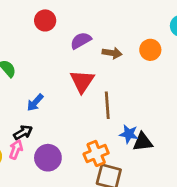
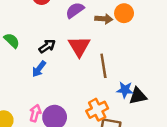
orange circle: (150, 50) -> (124, 13), moved
black arrow: (23, 132) -> (47, 46), moved
pink arrow: (16, 149) -> (35, 113), moved

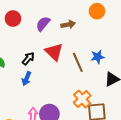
orange circle: (124, 13) -> (97, 11), moved
blue star: (125, 90) -> (98, 57), moved

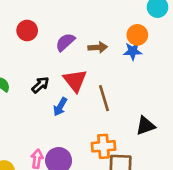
blue star: (98, 57) -> (133, 51), moved
blue arrow: (27, 79) -> (60, 107), moved
orange cross: (82, 99) -> (103, 146), turned 30

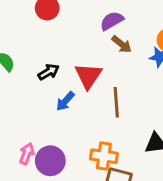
purple semicircle: (65, 42) -> (112, 21), moved
brown arrow: (98, 47) -> (122, 44), turned 30

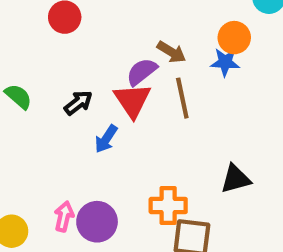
purple semicircle: (112, 21) -> (142, 72), moved
brown line: (116, 102) -> (182, 98), moved

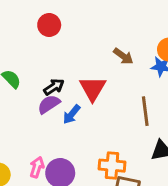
purple semicircle: (142, 72) -> (49, 104), moved
brown line: (182, 98) -> (145, 111), moved

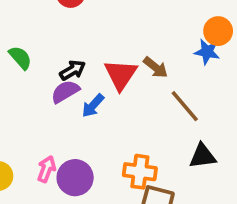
brown arrow: (123, 56) -> (156, 67), moved
brown line: (145, 111) -> (185, 106), turned -36

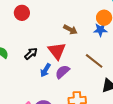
brown arrow: (156, 67) -> (70, 30), moved
purple semicircle: (65, 92) -> (62, 72), moved

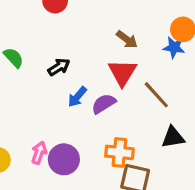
red triangle: (57, 51) -> (122, 73), moved

